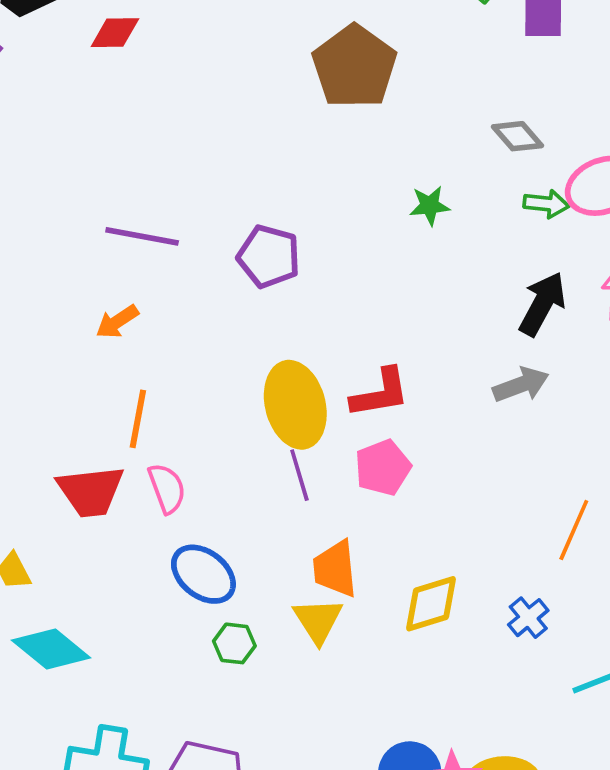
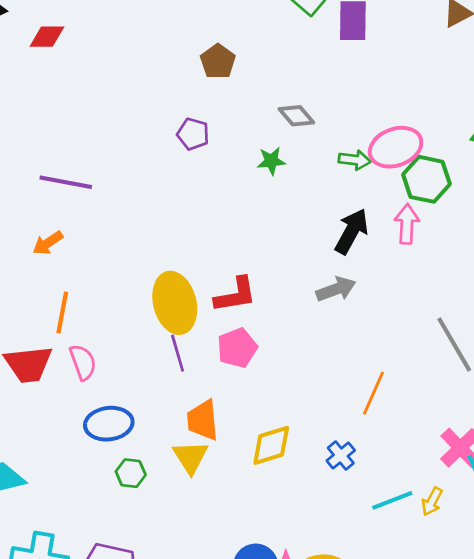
brown pentagon: (354, 67) -> (218, 61), size x0.6
gray diamond: (517, 136) -> (296, 116), moved
purple pentagon: (269, 256) -> (193, 134), moved, size x0.7
blue ellipse: (203, 574) -> (109, 424), turned -45

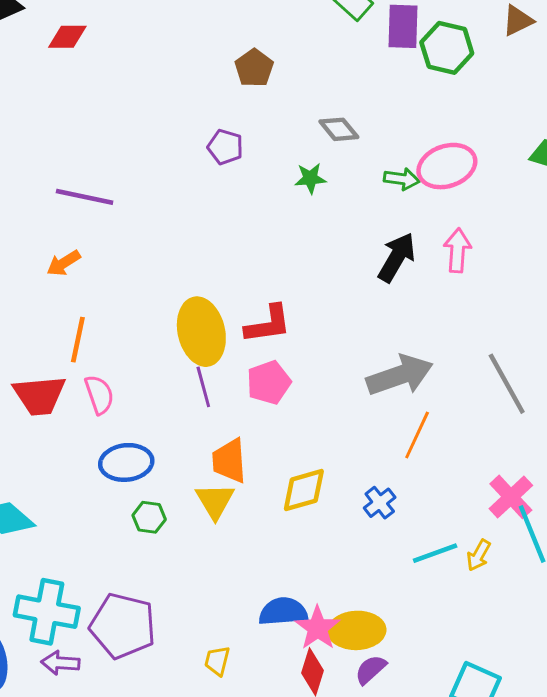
green hexagon: (426, 179) -> (447, 48), moved
gray arrow: (336, 289) -> (400, 375), moved, size x1.5

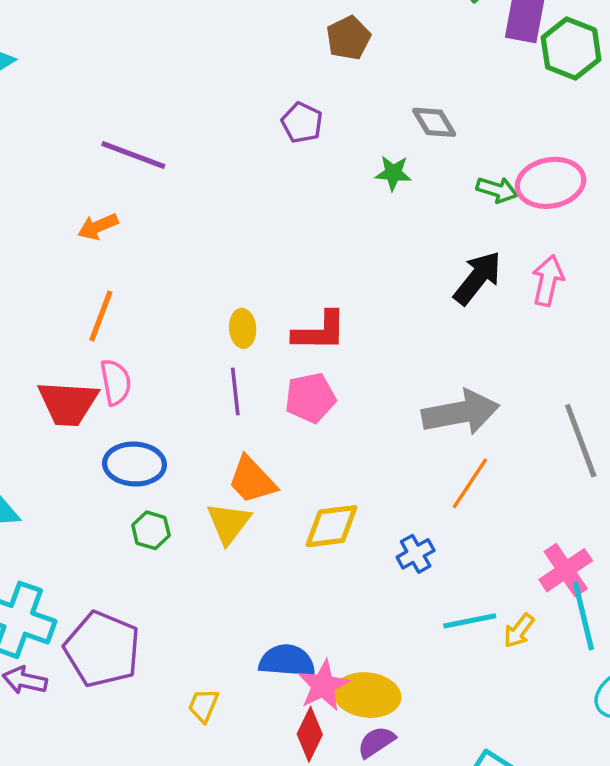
yellow ellipse: (201, 332) -> (243, 328), size x0.5
red trapezoid: (39, 395) -> (68, 403), moved
orange trapezoid: (229, 461) -> (252, 480), turned -48

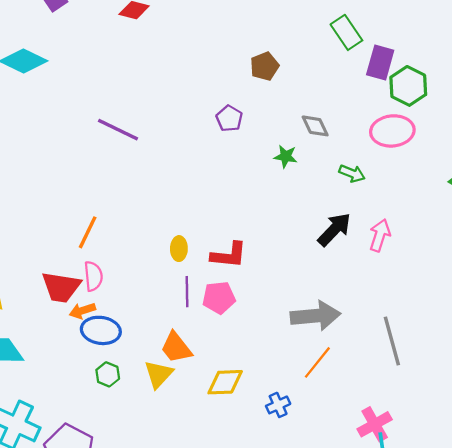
pink ellipse: (551, 183) -> (392, 131), moved
orange arrow: (98, 227) -> (82, 311), moved
purple line: (235, 391) -> (187, 292), moved

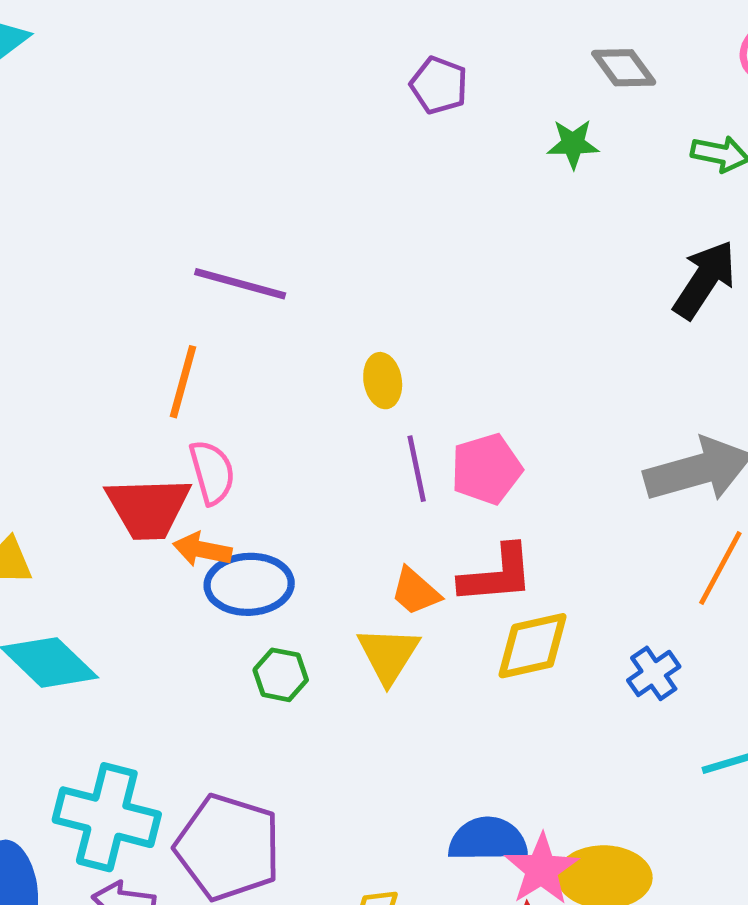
purple line: (118, 130) -> (240, 284), moved
red L-shape: (229, 255) -> (497, 575), moved
orange arrow: (82, 311) -> (202, 550), turned 40
orange trapezoid: (176, 348) -> (415, 591), size x0.7

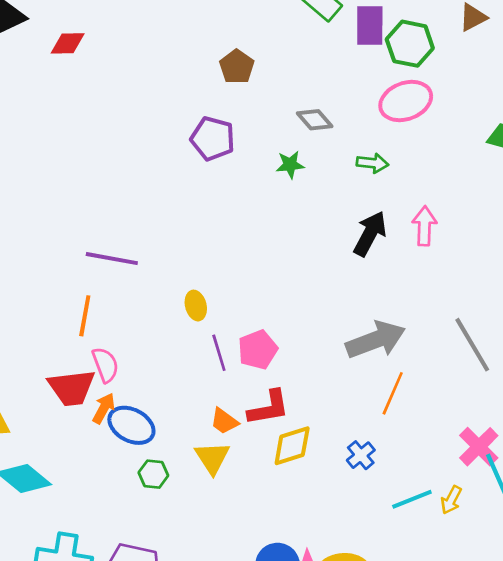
purple pentagon: (439, 85) -> (213, 139), size x1.4
orange arrow: (202, 550) -> (104, 408), turned 112
blue ellipse: (249, 584) -> (131, 425), turned 36

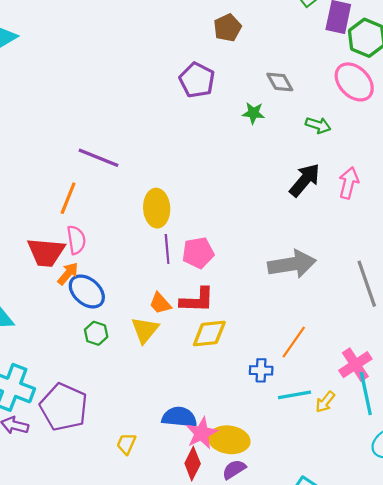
pink ellipse: (406, 101) -> (354, 82), turned 54
yellow ellipse: (196, 306) -> (157, 208), size x1.6
orange line: (393, 393) -> (294, 342), moved
blue cross: (361, 455) -> (261, 370), moved, turned 30

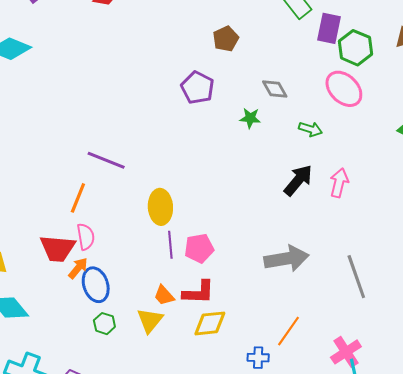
blue ellipse: (87, 291) -> (96, 285), turned 32

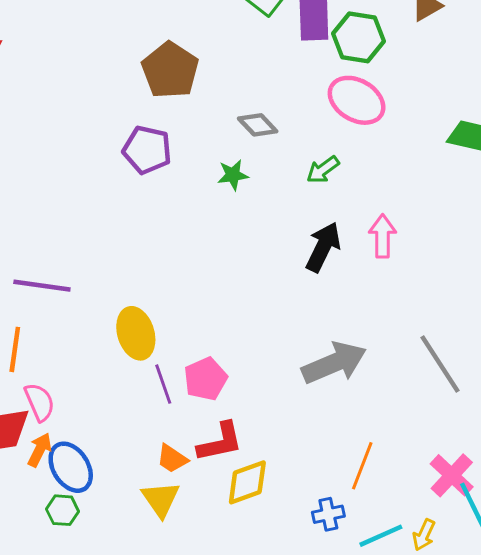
brown pentagon: (226, 39) -> (170, 70), size x1.5
green arrow: (310, 129) -> (323, 170), turned 140
green hexagon: (104, 324) -> (63, 510), moved

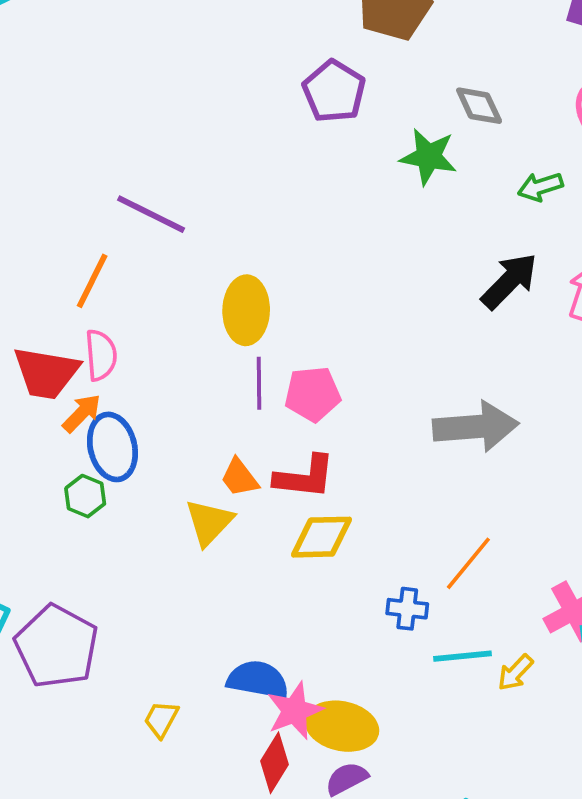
green star: (233, 175) -> (428, 157), size x1.4

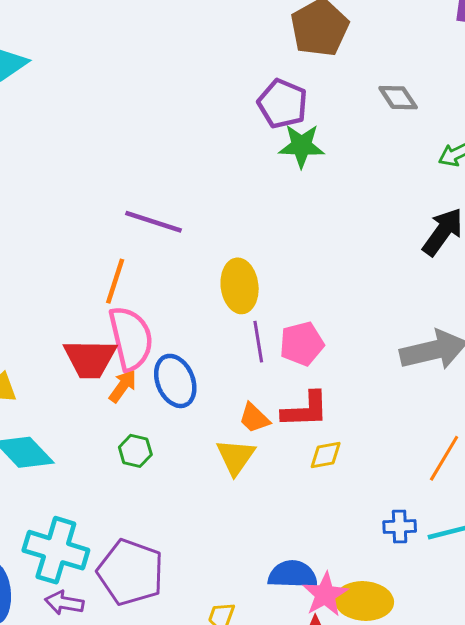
green star: (428, 157) -> (301, 146), moved
pink semicircle: (101, 355) -> (131, 338), size x1.6
blue ellipse: (112, 447) -> (175, 381), moved
yellow diamond: (321, 537) -> (326, 455), size x0.7
blue cross: (407, 609) -> (400, 527), moved

